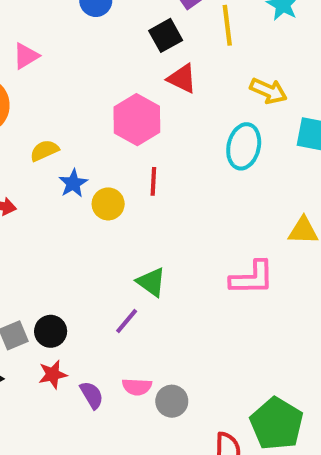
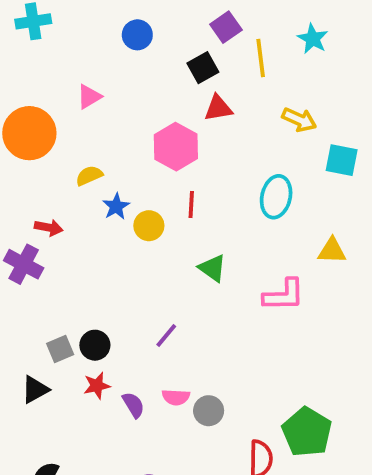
pink triangle: (26, 56) -> (89, 97), moved
red triangle: (182, 79) -> (218, 108), turned -36
cyan ellipse: (244, 146) -> (276, 197), moved
green triangle: (151, 282) -> (212, 268), moved

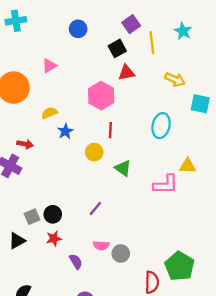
yellow circle: (149, 226) -> (94, 152), moved
yellow triangle: (332, 251) -> (188, 166), moved
purple semicircle: (133, 405) -> (76, 262), moved

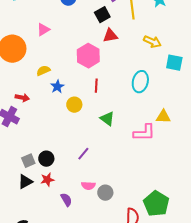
yellow circle: (94, 152) -> (74, 105), moved
black triangle: (17, 241) -> (25, 182), moved

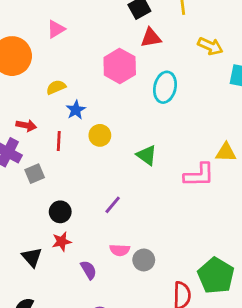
cyan ellipse: (140, 82) -> (165, 87), moved
red line: (96, 86) -> (59, 141), moved
gray square: (28, 161) -> (35, 174), moved
black triangle: (25, 182) -> (32, 257), moved, turned -42

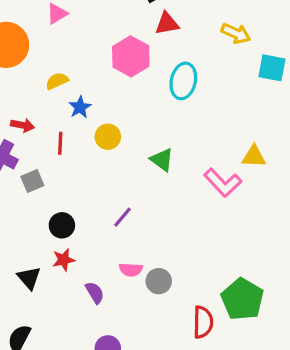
pink L-shape: (199, 175) -> (223, 183), turned 48

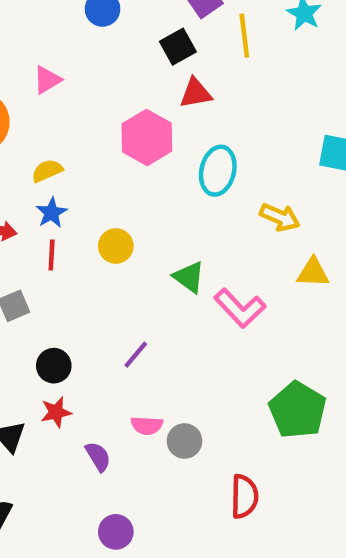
yellow arrow: (236, 33) -> (280, 217), moved
blue star: (80, 107) -> (52, 213), moved
pink L-shape: (223, 183) -> (240, 308), moved
green pentagon: (242, 299) -> (298, 410), moved

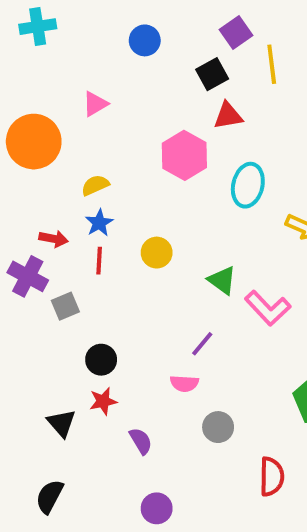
purple line: (136, 355) -> (202, 344), moved
pink semicircle: (147, 426) -> (184, 383), moved

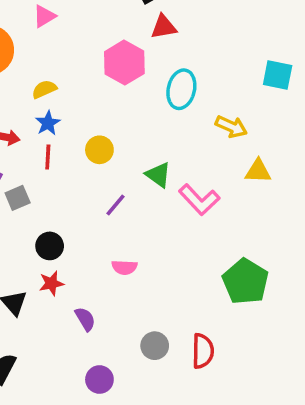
purple line: (202, 344) -> (115, 205), moved
gray circle: (218, 427) -> (155, 346), moved

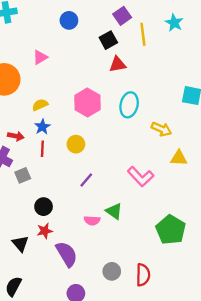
pink hexagon: (124, 63) -> (87, 103), moved
green triangle: (158, 175) -> (114, 211), moved
purple semicircle: (85, 319) -> (67, 254), size x1.6

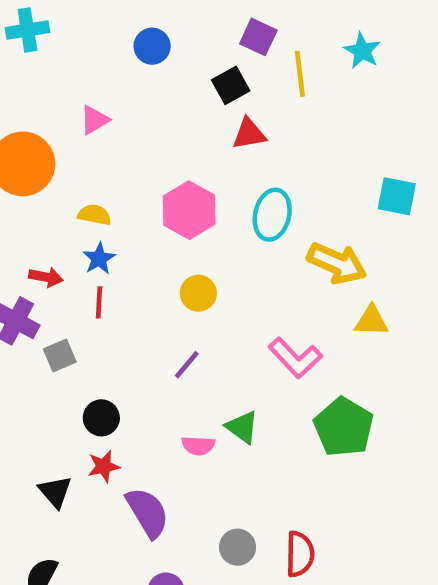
purple square: (122, 16) -> (258, 37), turned -30
yellow semicircle: (40, 105) -> (94, 215), turned 35
yellow arrow: (161, 129) -> (337, 263), size x1.4
yellow circle: (76, 144) -> (198, 293), moved
green pentagon: (171, 230) -> (344, 427), moved

